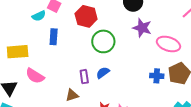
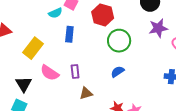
purple star: (142, 28) -> (158, 28), turned -30
yellow rectangle: (18, 52) -> (33, 48), turned -50
purple rectangle: (84, 77) -> (75, 72), moved

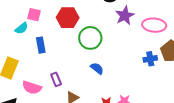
blue semicircle: (117, 72) -> (97, 68), turned 88

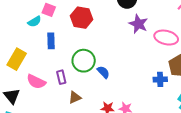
purple star: (125, 16) -> (138, 24), turned -30
green circle: (90, 38) -> (84, 61), moved
blue cross: (150, 59) -> (160, 79), moved

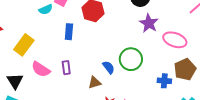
blue rectangle: (51, 41) -> (69, 32), moved
green circle: (84, 61) -> (131, 59), moved
brown triangle: (75, 97) -> (94, 83), moved

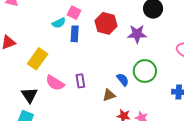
purple star: (149, 23) -> (137, 34), moved, turned -30
blue rectangle: (69, 32) -> (75, 34), moved

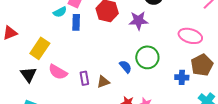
purple rectangle: (80, 81) -> (84, 78), moved
black triangle: (29, 95) -> (29, 75), moved
brown triangle: (109, 95) -> (103, 82), moved

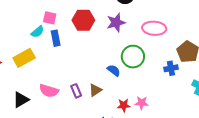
pink ellipse: (190, 36) -> (154, 28), moved
yellow rectangle: (40, 48) -> (24, 58), moved, turned 40
black triangle: (29, 75) -> (21, 100), turned 48

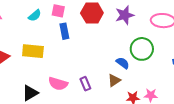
cyan semicircle: (37, 32) -> (35, 15), moved
yellow rectangle: (24, 58) -> (33, 51), turned 35
brown triangle: (95, 90) -> (114, 80), moved

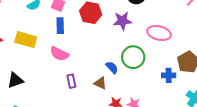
brown triangle: (114, 80) -> (100, 83), turned 48
pink semicircle: (58, 84) -> (59, 54), moved

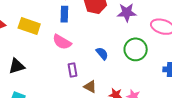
blue semicircle: (112, 67) -> (102, 53), moved
brown triangle: (100, 83) -> (90, 87), moved

